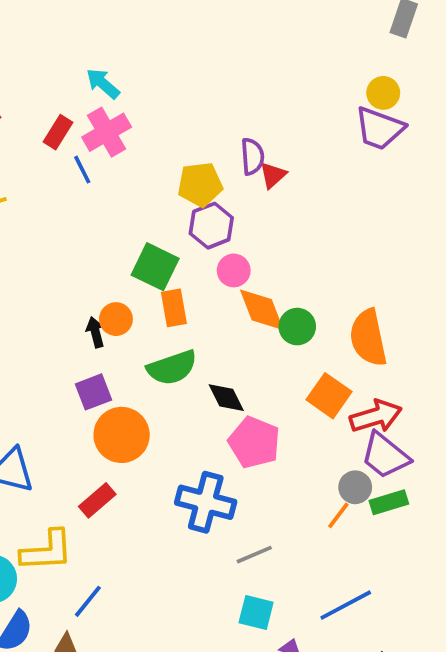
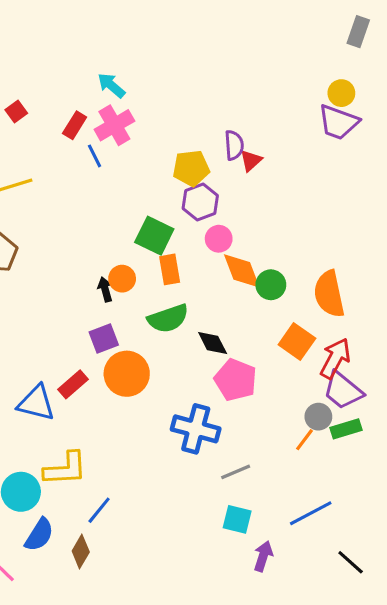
red arrow: (376, 416) -> (335, 358), turned -45
red rectangle: (97, 500) -> (73, 384), moved

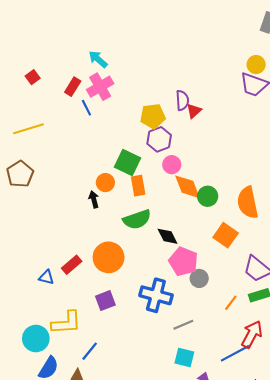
orange circle: (122, 279) -> (105, 183), moved
purple square: (104, 338) -> (105, 301), moved
red arrow: (335, 358) -> (252, 334), moved
blue triangle: (36, 403) -> (46, 277), size x0.6
gray circle: (318, 417) -> (199, 278), moved

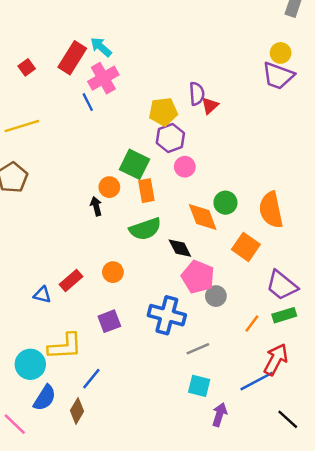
red rectangle: (73, 87) -> (72, 58), moved, size x1.5
orange diamond: (188, 187) -> (203, 217), moved
orange circle: (109, 257) -> (113, 272), size x0.6

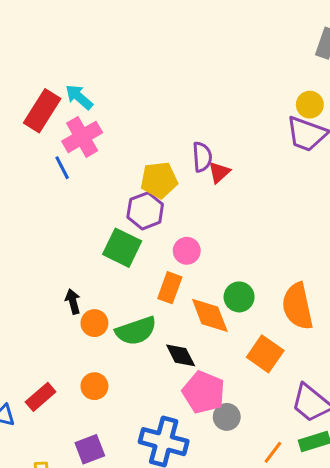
purple hexagon: (170, 138) -> (145, 211), moved
orange circle: (109, 187) -> (94, 323), moved
orange rectangle: (146, 191) -> (170, 288), moved, turned 30

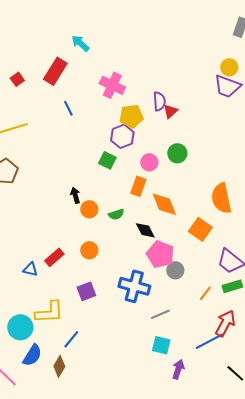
cyan arrow: (79, 97) -> (80, 43), moved
pink cross: (82, 137) -> (112, 85), moved, turned -35
green square: (122, 248) -> (107, 160), size x0.7
green circle: (239, 297) -> (177, 153), moved
green semicircle: (136, 331) -> (116, 214), size x0.6

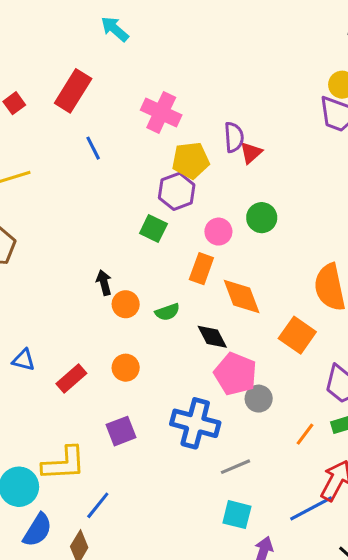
cyan arrow: (80, 43) -> (115, 29), moved
blue triangle: (30, 269) -> (24, 360), moved

